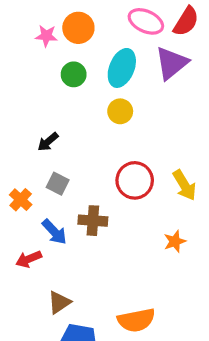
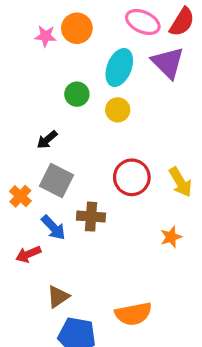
purple triangle: (172, 63) -> (168, 63), turned -36
green circle: (74, 74) -> (77, 94), moved
gray square: (58, 184) -> (56, 180), size x1.5

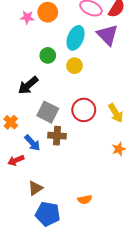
black arrow: (47, 140) -> (28, 85), size x1.5
gray square: (56, 180) -> (48, 112), moved
orange star: (171, 237) -> (119, 149), moved
orange semicircle: (133, 314) -> (85, 199), size x0.6

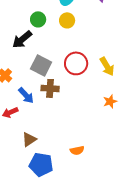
green circle: (48, 55) -> (38, 19), moved

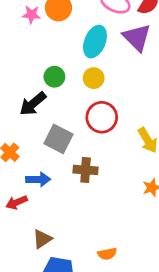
red circle: (76, 63) -> (102, 117), moved
brown cross: (50, 88) -> (86, 170), moved
blue arrow: (26, 95) -> (38, 179), turned -48

